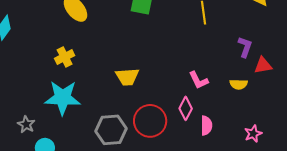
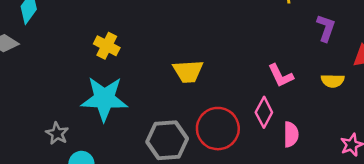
purple L-shape: (245, 47) -> (326, 28), moved
yellow cross: (65, 57) -> (107, 46), turned -36

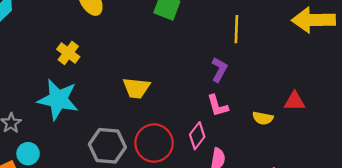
purple L-shape: (326, 28) -> (219, 70), moved

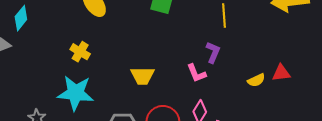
pink L-shape: (218, 106) -> (196, 73), moved
yellow semicircle: (263, 118) -> (256, 80), moved, turned -30

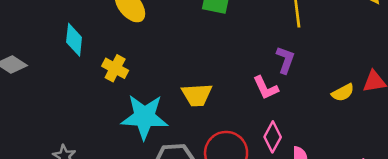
cyan diamond: (21, 18) -> (74, 40), moved, turned -30
cyan star: (76, 93) -> (144, 117), moved

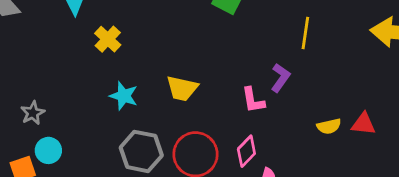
cyan star: (144, 117) -> (124, 96), size x0.6

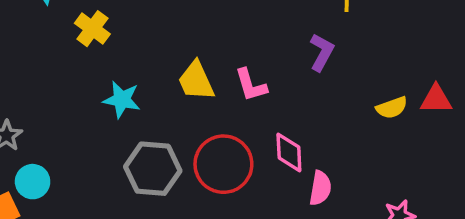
yellow trapezoid: (182, 88) -> (196, 81), turned 60
pink L-shape: (253, 100) -> (251, 85), moved
pink diamond: (246, 151) -> (289, 152), turned -40

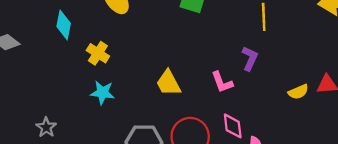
pink L-shape: (251, 85) -> (222, 82), moved
cyan star: (122, 100) -> (102, 93), moved

